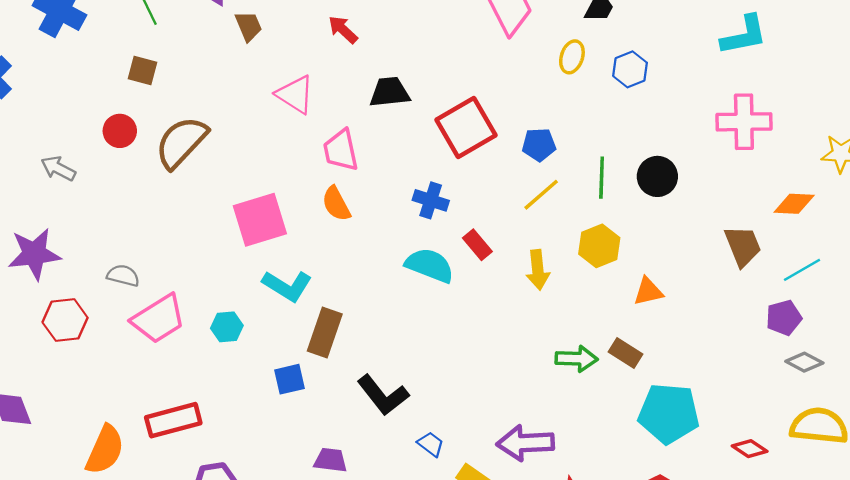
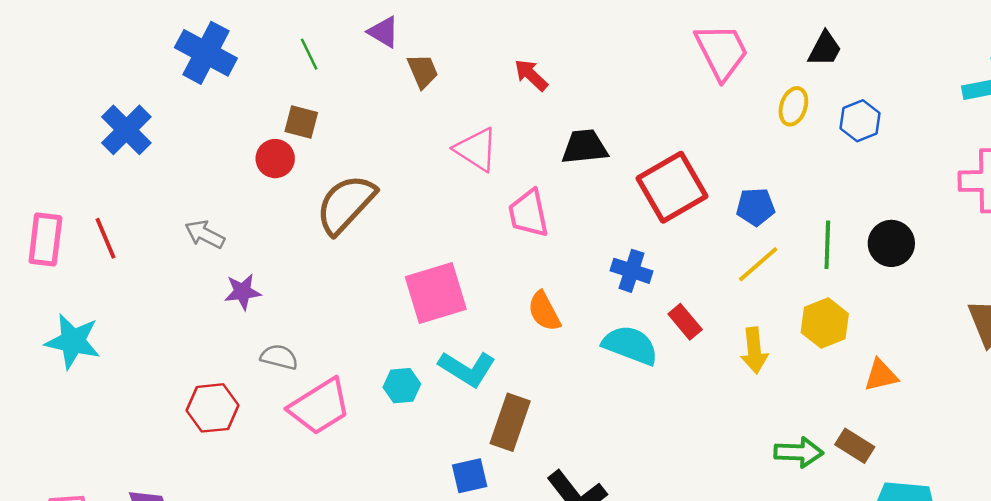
red circle: (120, 131) -> (275, 159), moved
orange semicircle: (336, 204) -> (544, 311), moved
purple star: (34, 254) -> (243, 292), moved, size x0.6
cyan hexagon: (227, 327) -> (402, 386), moved

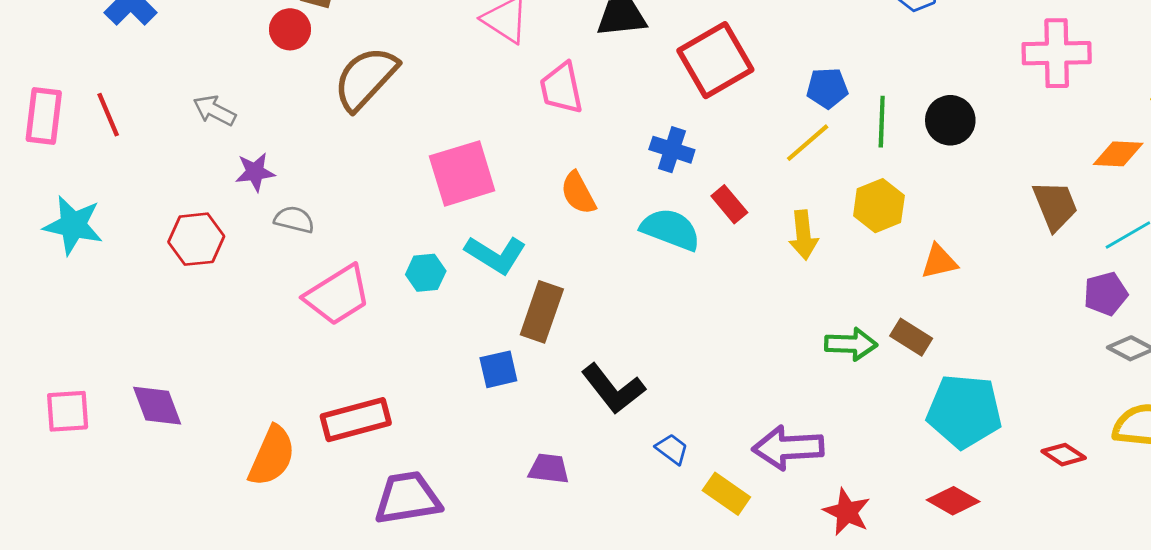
blue pentagon: (756, 207) -> (827, 88), moved
gray semicircle: (279, 357) -> (294, 220), moved
red hexagon: (213, 408) -> (196, 239), moved

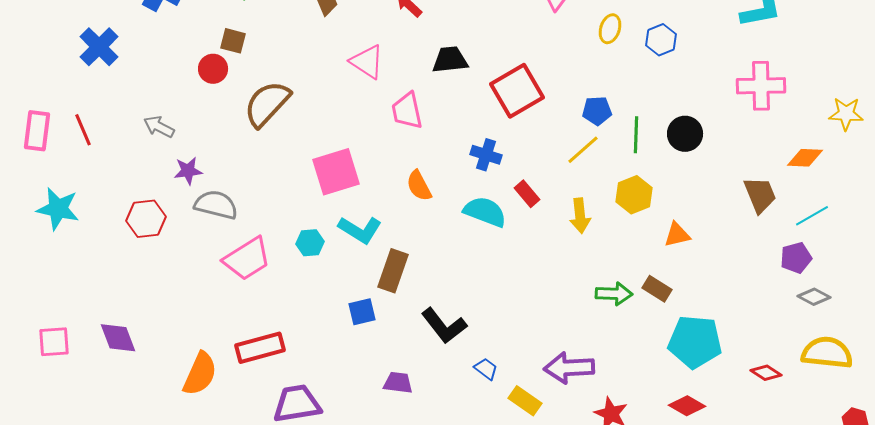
gray semicircle: (294, 220) -> (216, 205), size x1.5

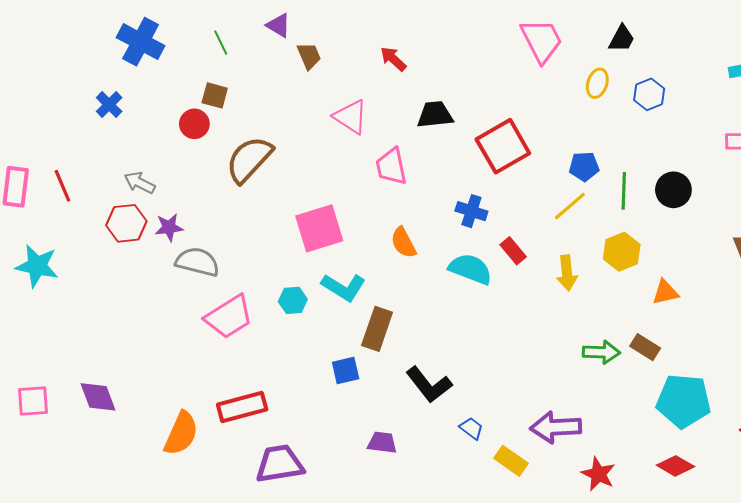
blue cross: (99, 47) -> (109, 105), moved, size x0.7
red hexagon: (146, 219) -> (126, 223), moved

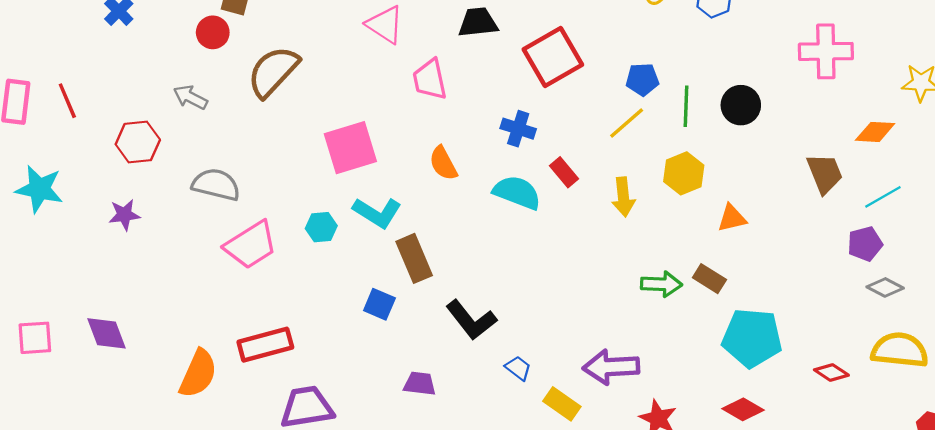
gray arrow: (140, 183) -> (190, 97), moved
purple star: (169, 227) -> (124, 215), moved
brown rectangle: (377, 329) -> (414, 258), turned -42
blue square: (346, 370) -> (379, 304), turned 36

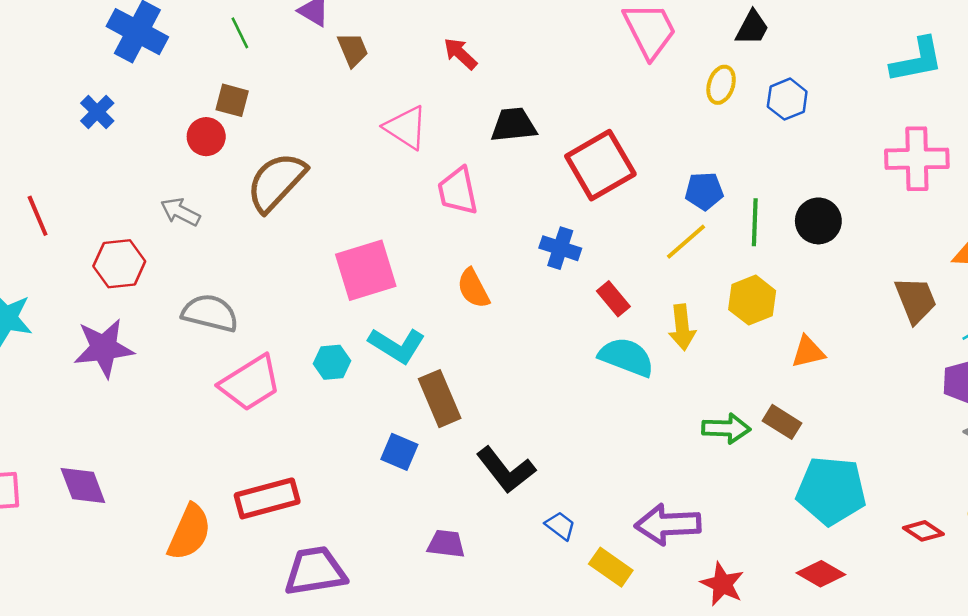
cyan semicircle: (517, 192) -> (626, 357), moved
purple star: (124, 215) -> (104, 348), size x1.6

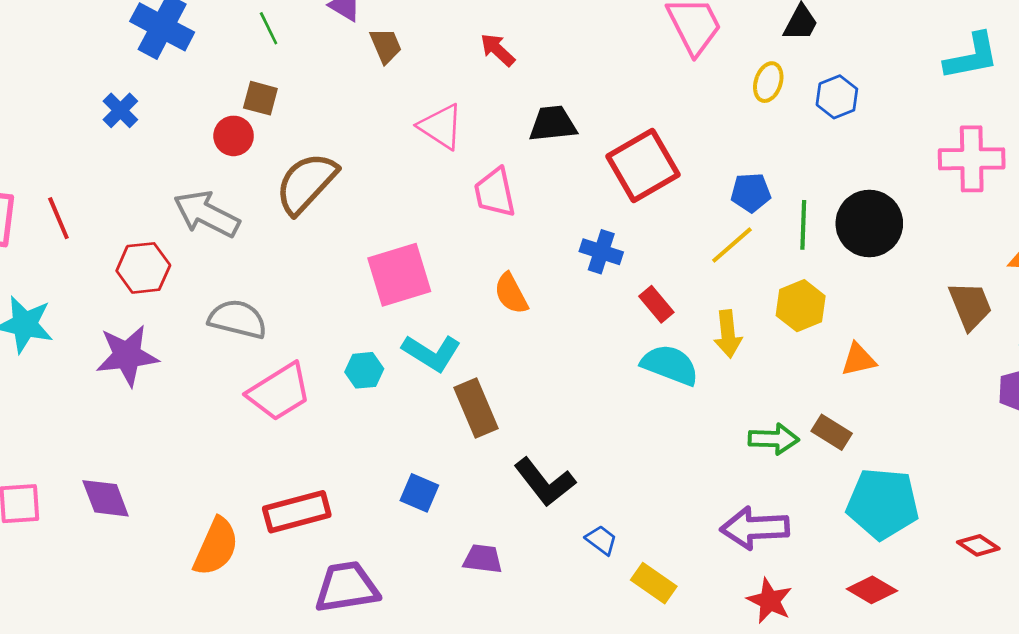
gray arrow: (180, 212) -> (207, 214), size x1.6
black circle: (818, 221) -> (869, 223), size x1.4
blue square: (399, 452) -> (419, 493), moved
purple arrow: (668, 524) -> (755, 528), moved

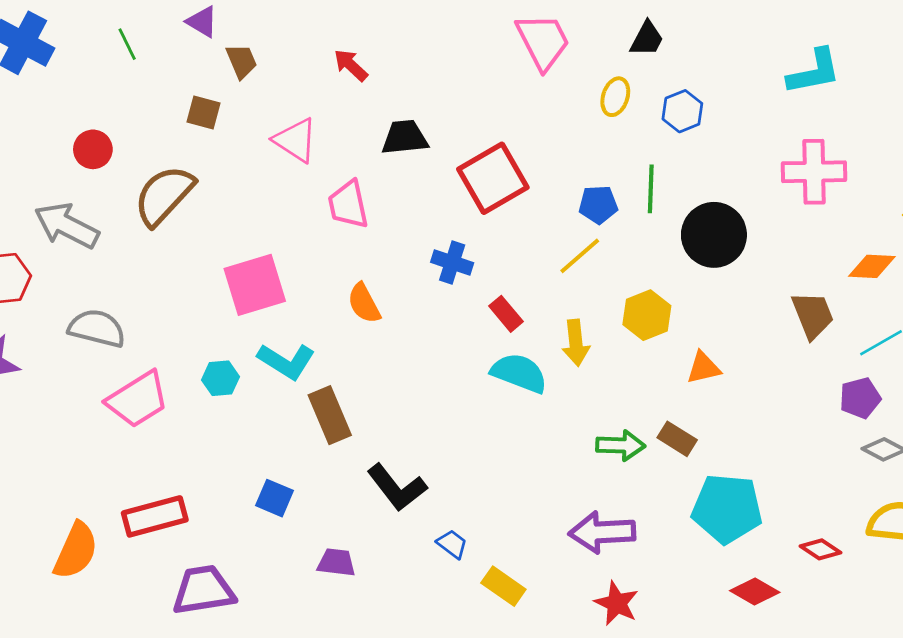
brown square: (260, 98) -> (203, 112), moved
green line: (803, 225) -> (651, 189), moved
red diamond: (872, 590) -> (755, 591), moved

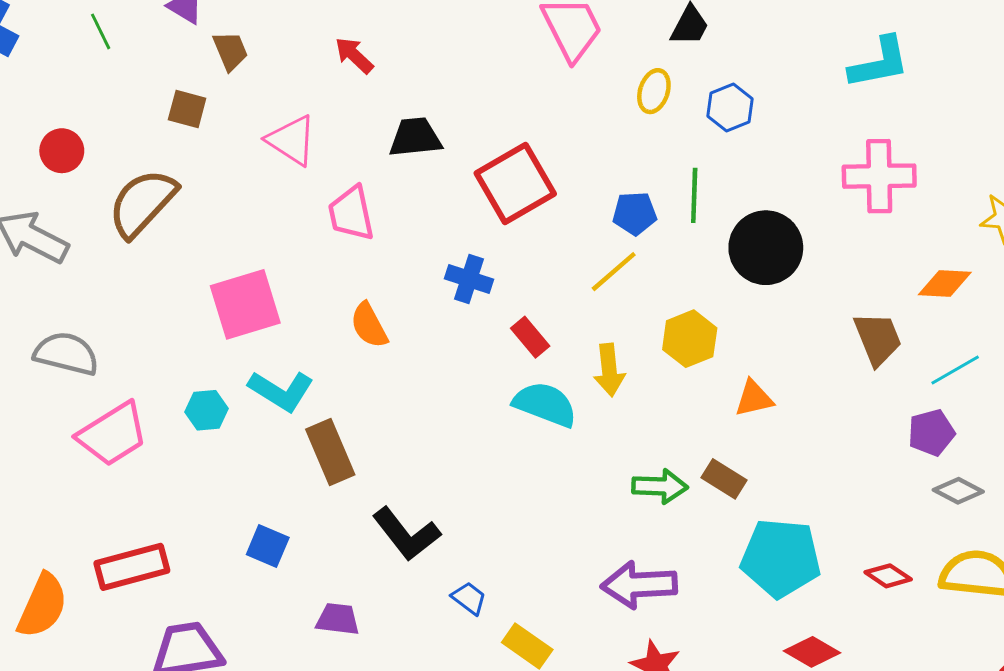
red diamond: (821, 549) -> (888, 576), moved

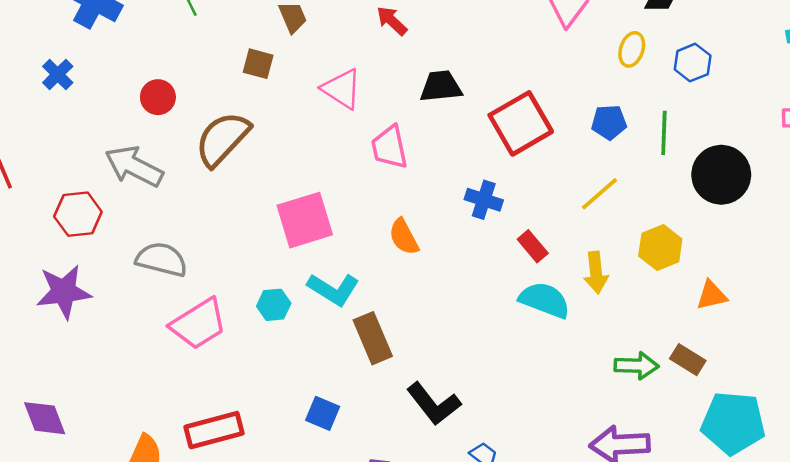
blue pentagon: (635, 213) -> (609, 122), moved

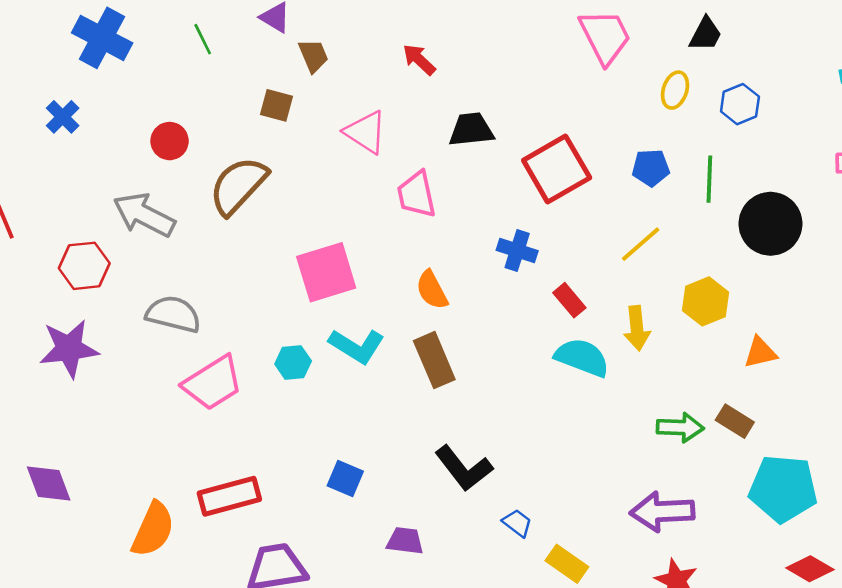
brown rectangle: (373, 338) -> (434, 360), moved

